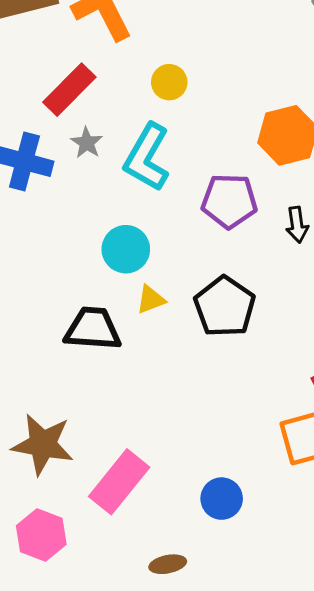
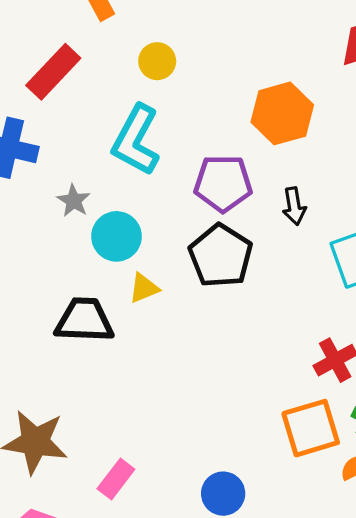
gray star: (87, 143) -> (74, 201), moved
black pentagon: (225, 307) -> (221, 256), moved
pink rectangle: (119, 482) -> (116, 479), size x0.6

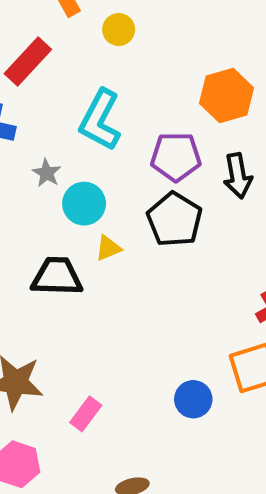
yellow circle: (157, 61) -> (119, 30), moved
black arrow: (294, 206) -> (238, 176), size x1.4
blue circle: (223, 494) -> (193, 399), moved

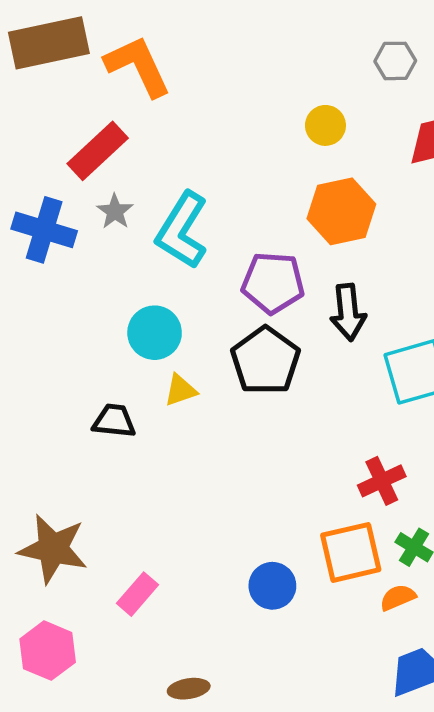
yellow circle: (119, 30) -> (325, 125), moved
gray star: (47, 173) -> (115, 211), moved
black trapezoid: (57, 277) -> (114, 421), size x0.7

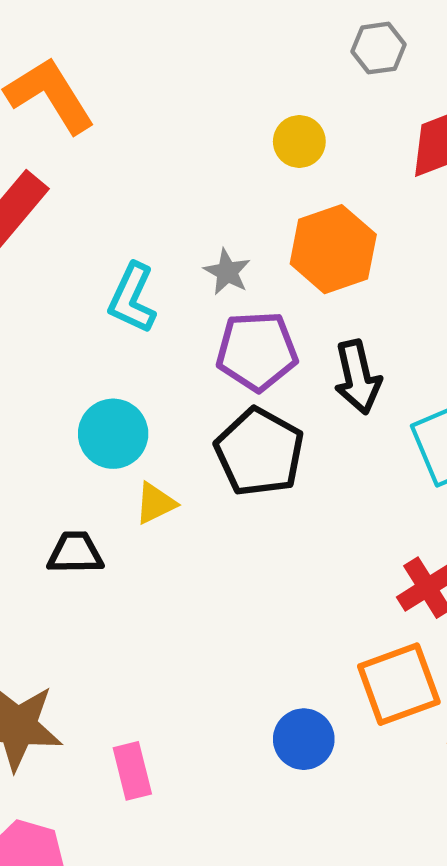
gray star: (115, 211) -> (227, 272), moved
cyan L-shape: (182, 230) -> (132, 298), size x0.7
pink rectangle: (137, 594) -> (132, 771), turned -48

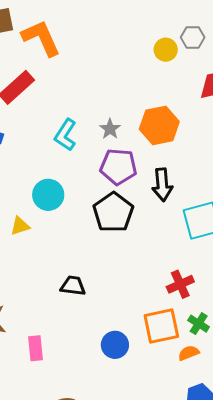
yellow circle: (299, 142) -> (166, 50), moved
yellow triangle: (155, 503) -> (20, 226), moved
black trapezoid: (75, 553) -> (73, 286), moved

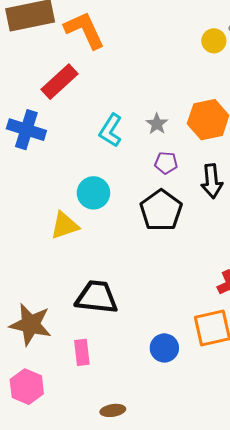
purple pentagon: (118, 167) -> (166, 163), size x0.6
yellow triangle: (20, 226) -> (64, 225), size x1.4
black trapezoid: (73, 286) -> (97, 297), moved, size x1.6

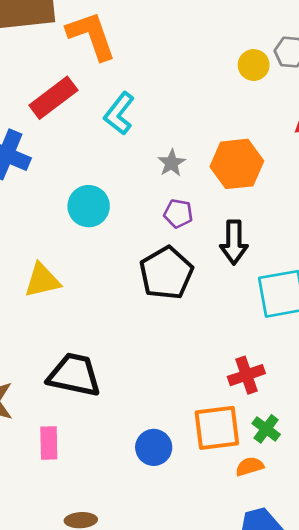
cyan L-shape: (111, 130) -> (119, 113), moved
cyan circle: (93, 193) -> (89, 206), moved

